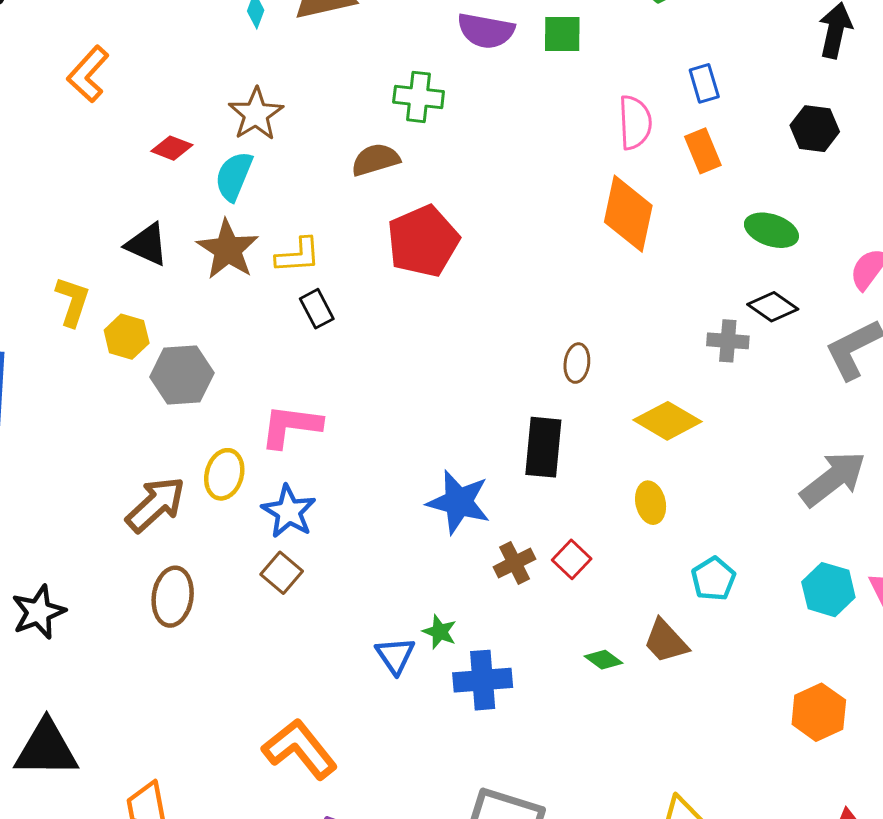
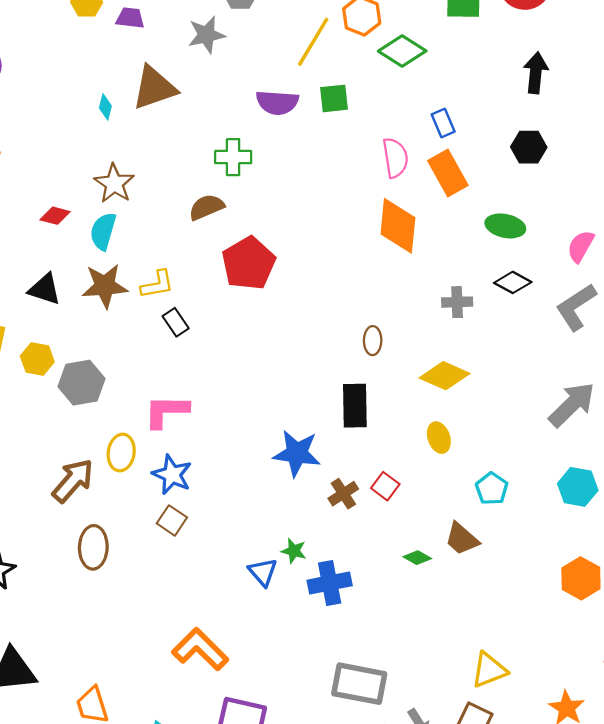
orange rectangle: (703, 151) -> (448, 173), size x1.4
brown star: (228, 249) -> (105, 286), turned -30
gray cross: (728, 341) -> (457, 302), moved

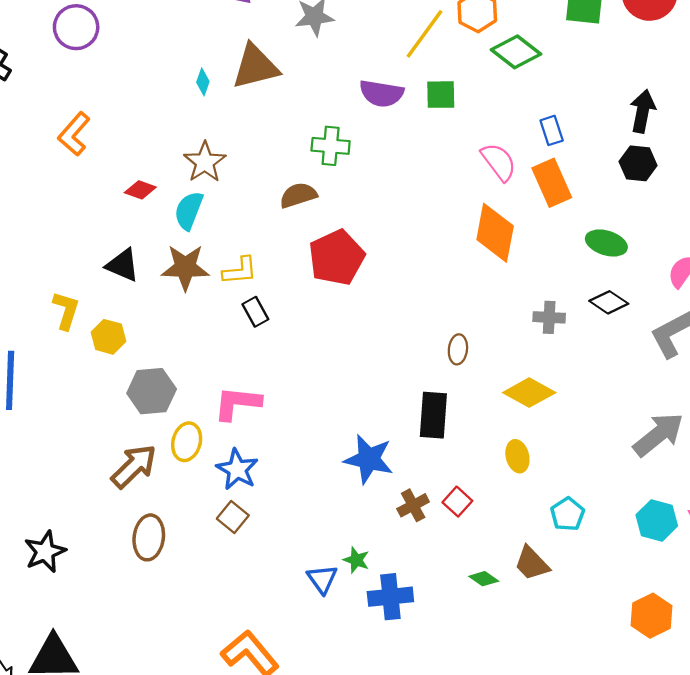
black arrow: (536, 73) -> (643, 111), moved
pink semicircle: (395, 158) -> (499, 162), turned -33
gray hexagon: (82, 383) -> (152, 391), moved

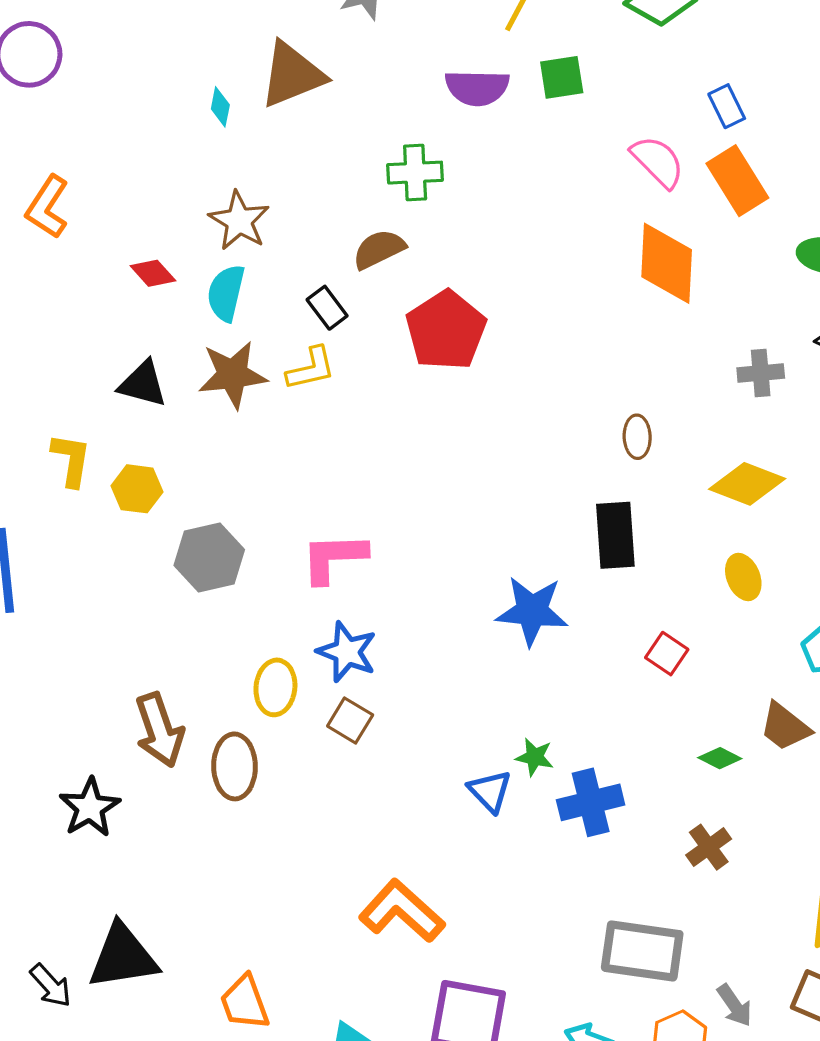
red diamond: (140, 190) -> (153, 273), turned 36
black rectangle: (255, 312) -> (327, 308), moved
yellow ellipse: (187, 442) -> (275, 687), moved
brown arrow: (134, 466) -> (159, 730), moved, turned 123
brown cross: (413, 505) -> (709, 847), moved

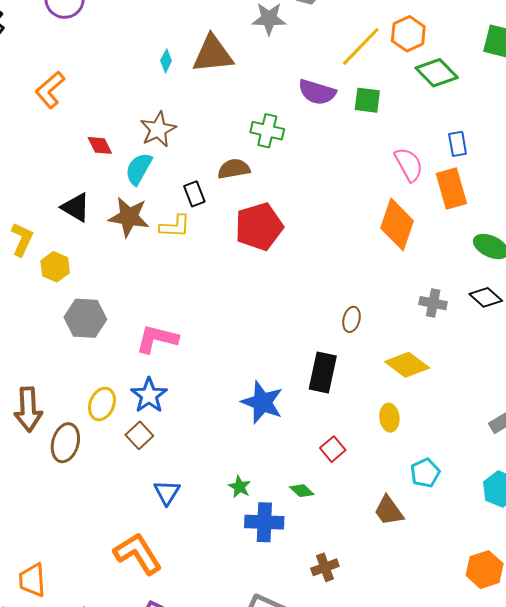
green diamond: (720, 758) -> (302, 491), moved
blue triangle: (490, 791) -> (167, 492), moved

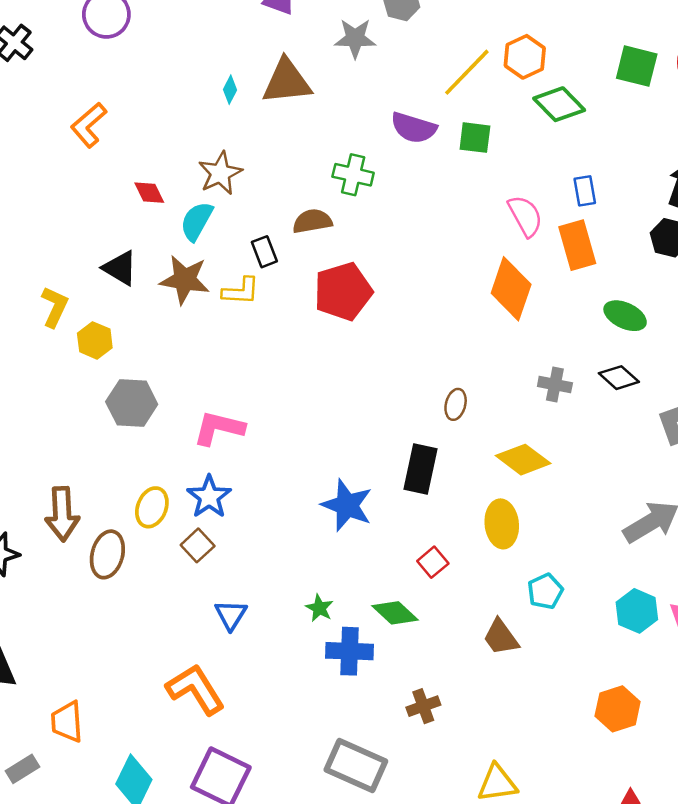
yellow ellipse: (389, 418) -> (502, 524), size x1.4
green diamond: (302, 491) -> (395, 613), size x1.5

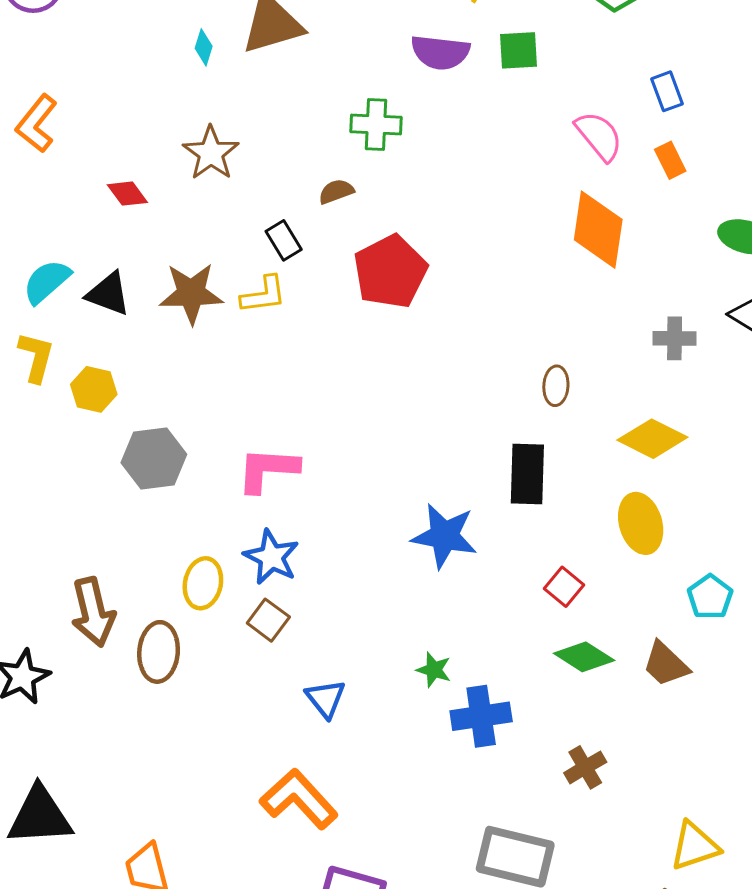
cyan semicircle: (197, 221) -> (47, 282), moved, turned 30
brown semicircle: (312, 221) -> (336, 192), size x0.7
orange rectangle: (577, 245) -> (670, 160), size x0.6
green diamond: (395, 613) -> (584, 657), moved

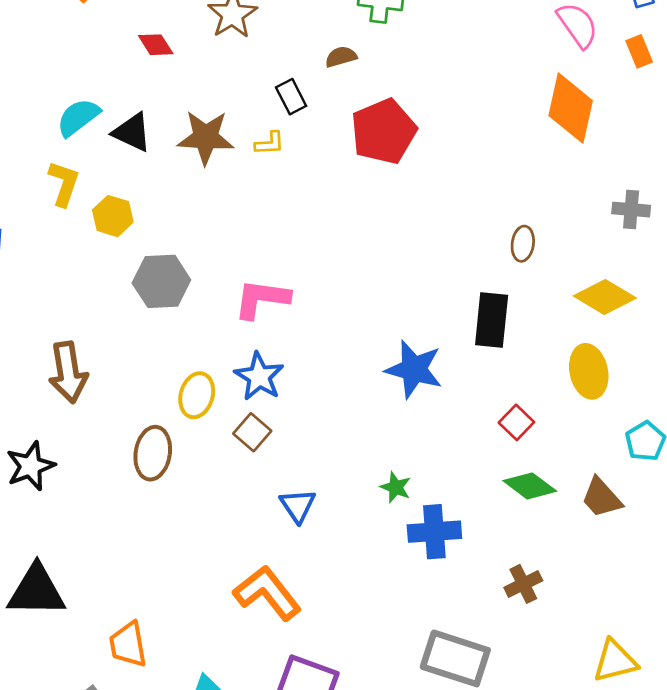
yellow L-shape: (263, 295) -> (270, 143), size x0.7
brown arrow: (93, 612) -> (68, 372), moved

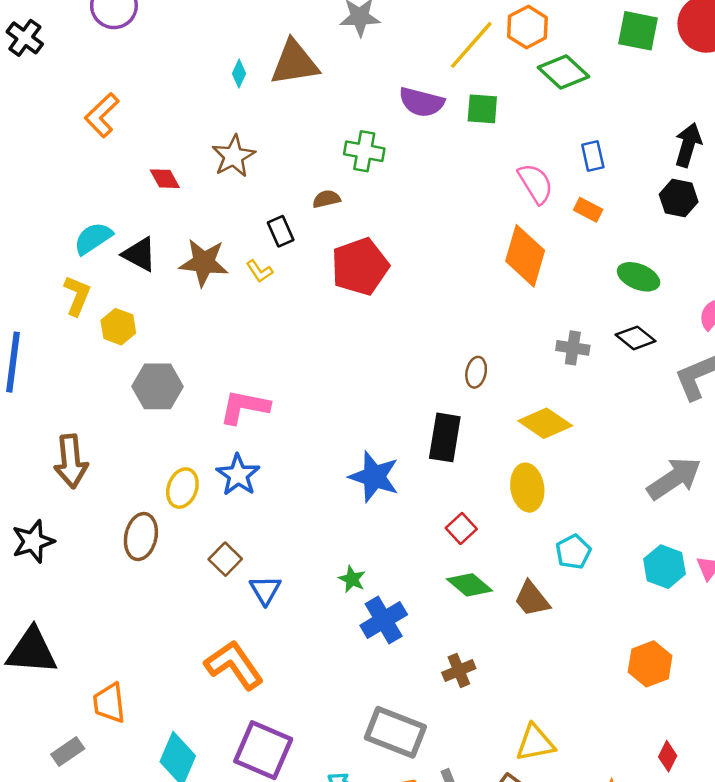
orange rectangle: (639, 51) -> (588, 210), turned -44
yellow L-shape: (270, 143) -> (259, 271), turned 56
brown square: (252, 432) -> (225, 559), moved
blue cross: (434, 532) -> (384, 620), turned -30

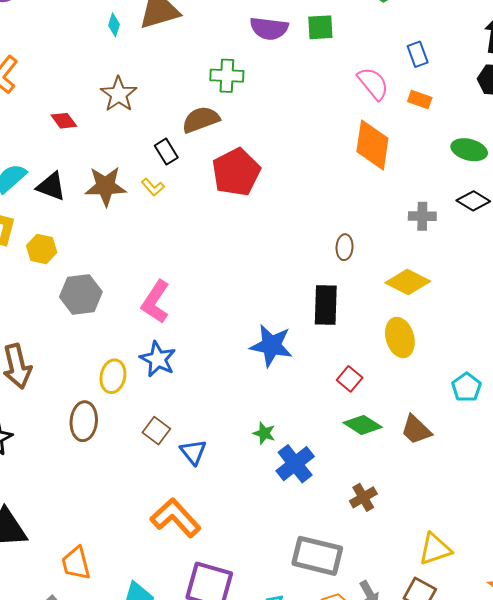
brown semicircle: (326, 199) -> (201, 120), size x1.6
pink L-shape: (244, 407) -> (156, 302), turned -60
cyan pentagon: (573, 552) -> (466, 387), moved

